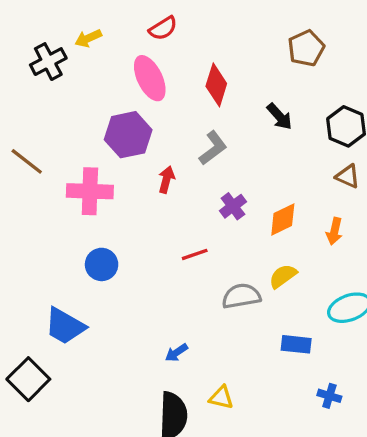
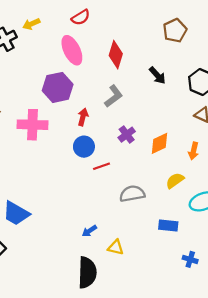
blue circle: (102, 264) -> (84, 147), moved
yellow semicircle: (283, 276) -> (175, 181), moved
yellow triangle: (221, 398) -> (116, 247), moved

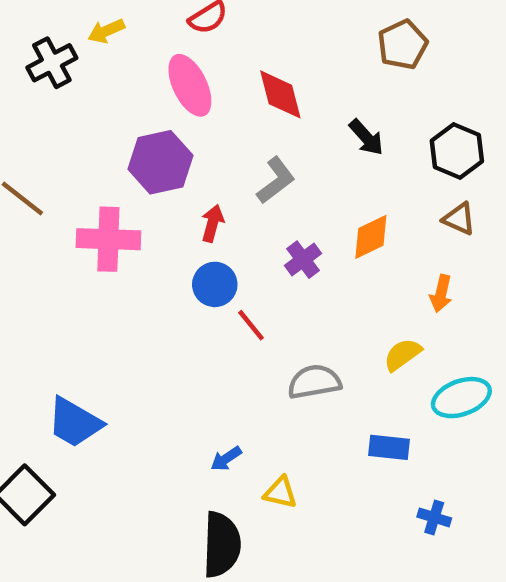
red diamond: (116, 55) -> (280, 94), turned -32
orange diamond: (160, 143) -> (371, 237), moved
red line: (101, 166) -> (251, 325), turned 70

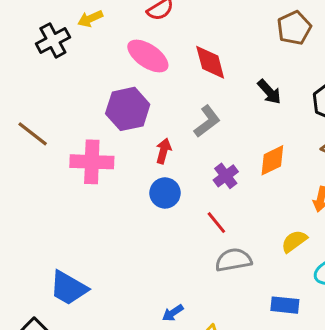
pink ellipse: (190, 85) -> (148, 56), turned -30
red line: (251, 325) -> (216, 223), moved

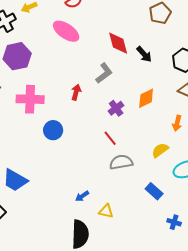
red diamond: (210, 62) -> (118, 43), moved
purple hexagon: (128, 109) -> (17, 56), moved
blue circle: (165, 193) -> (53, 130), moved
blue rectangle: (285, 305) -> (154, 191), turned 36

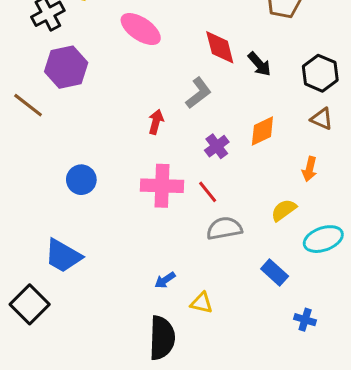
pink cross: (30, 99) -> (162, 186), moved
blue circle: (53, 130) -> (81, 180), moved

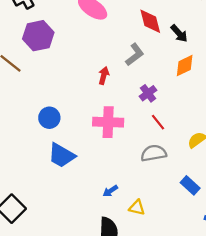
orange diamond: (262, 131) -> (185, 66), moved
red line: (208, 192) -> (158, 122), moved
blue trapezoid: (63, 256) -> (62, 155), moved

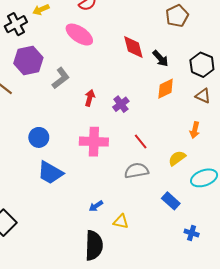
gray L-shape: (135, 55) -> (61, 78), moved
purple cross: (148, 93) -> (121, 104), moved

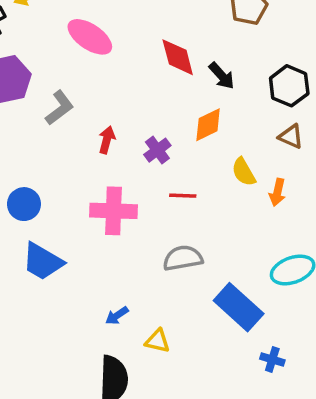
orange diamond: (166, 89) -> (208, 125), moved
red line: (141, 142) -> (183, 196), moved, turned -49
yellow semicircle: (177, 158) -> (244, 172), moved, turned -84
blue rectangle: (171, 201) -> (239, 307), size x1.6

